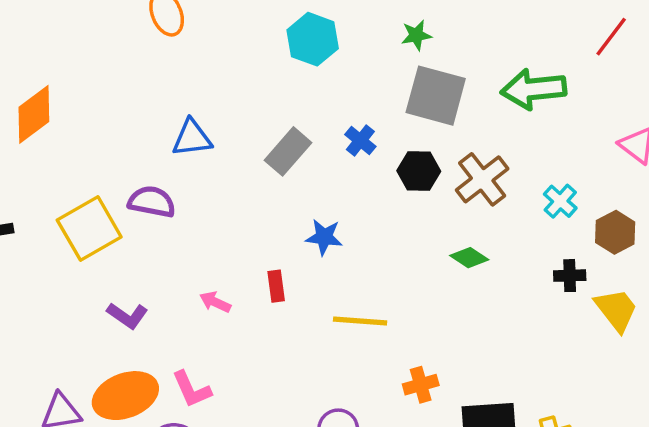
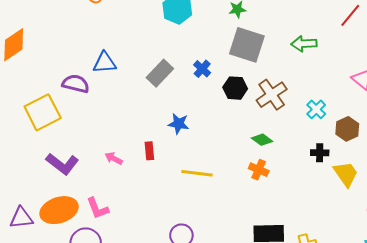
green arrow: (534, 89) -> (304, 44), size x0.7
purple semicircle: (152, 202) -> (76, 84), moved
purple L-shape: (127, 316) -> (62, 164), size x1.4
orange cross: (421, 385) -> (259, 170), moved, turned 36

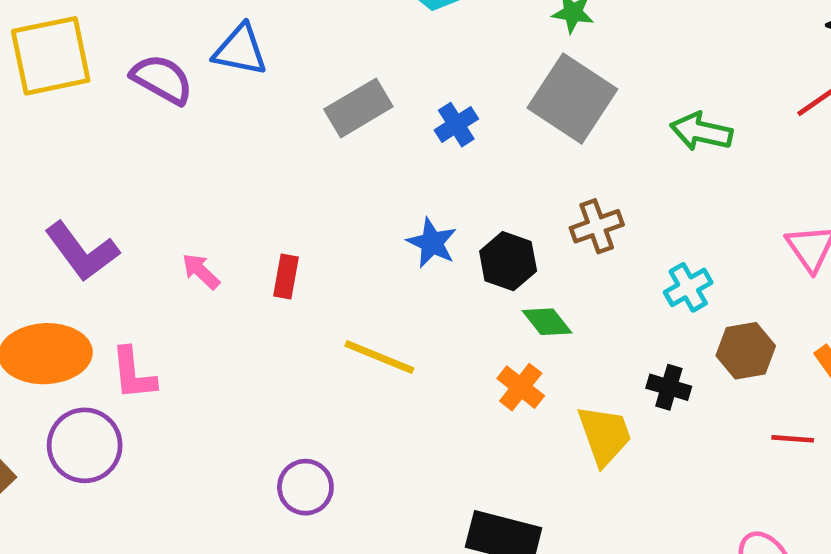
black hexagon: (235, 88) -> (508, 261), moved
brown cross: (272, 95) -> (597, 226), size x0.7
yellow square: (43, 112) -> (51, 56), moved
blue star: (179, 124) -> (432, 243), moved
yellow trapezoid: (346, 174) -> (604, 435), moved

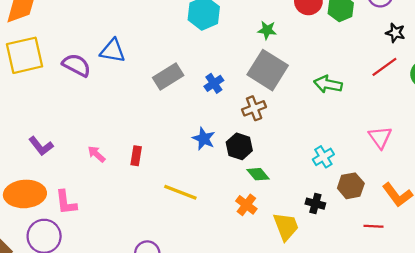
brown cross: (597, 226) -> (254, 108), moved
purple L-shape: (82, 251) -> (41, 146), size x0.7

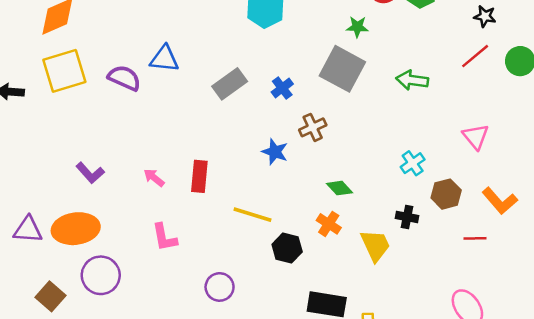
green star: (267, 30) -> (357, 27), moved
brown cross: (254, 108) -> (313, 127), moved
black hexagon: (239, 146) -> (287, 248), moved
red rectangle: (136, 156) -> (199, 176), size x1.4
pink L-shape: (66, 202) -> (164, 237), moved

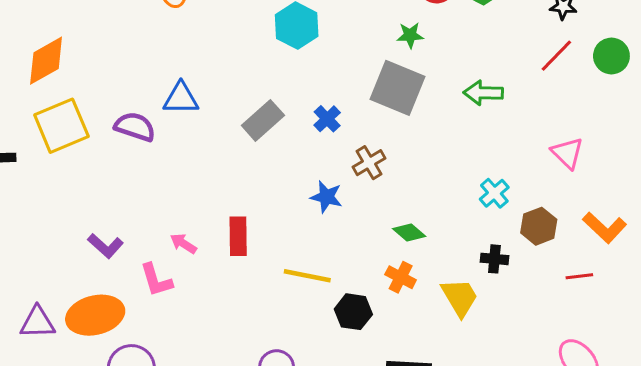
pink L-shape: (164, 237) -> (156, 280), moved

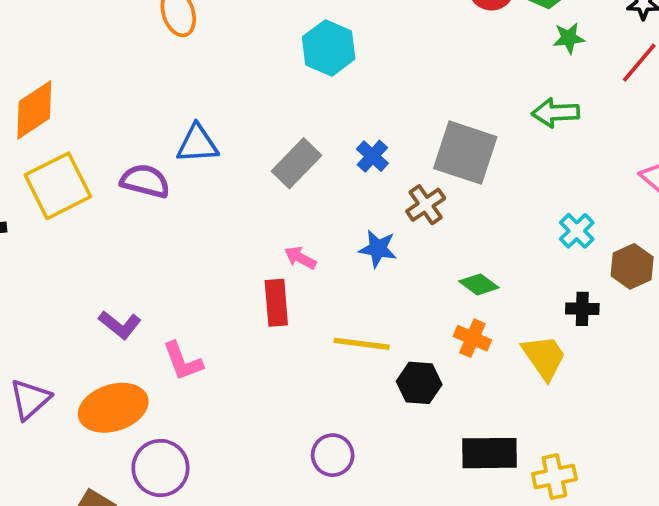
green star: (410, 35) -> (569, 38), moved
gray square: (397, 88) -> (465, 153), moved
pink arrow: (183, 244) -> (300, 258), moved
purple triangle: (37, 323) -> (30, 399), moved, turned -36

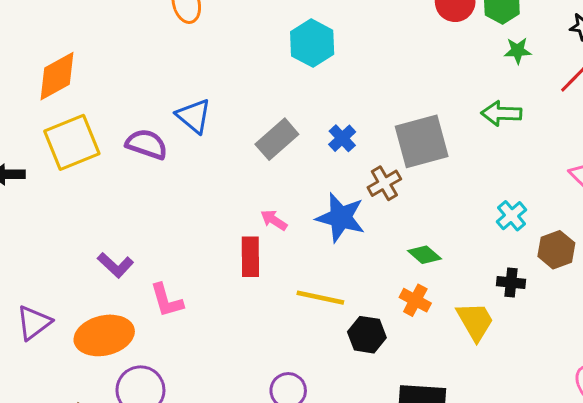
blue triangle: (197, 144) -> (194, 116), turned 39
gray square: (465, 153) -> (422, 141), turned -38
blue star: (378, 249) -> (341, 218), size x1.5

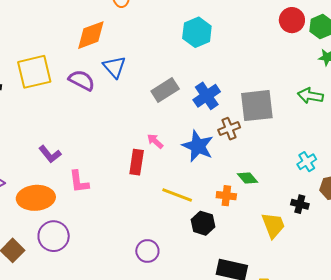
orange diamond: (57, 76) -> (91, 35), moved
blue cross: (342, 138) -> (207, 96), size x1.5
orange cross: (415, 300) -> (226, 196), moved, turned -30

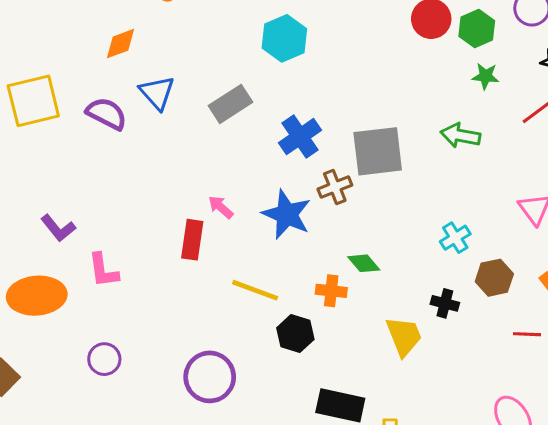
orange diamond: (91, 35) -> (121, 44), size x0.7
gray rectangle: (165, 90) -> (230, 104), moved
purple circle: (54, 236) -> (104, 359), moved, size x0.7
purple circle: (147, 251) -> (210, 377), size x1.4

